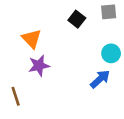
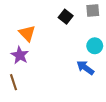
purple star: (39, 66) -> (20, 55), moved, turned -30
blue arrow: (100, 79) -> (85, 68), turned -102

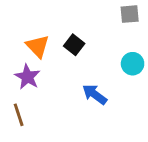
black square: (66, 17) -> (74, 45), moved
blue arrow: (85, 68) -> (95, 94), moved

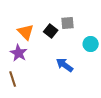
gray square: (130, 14) -> (68, 23), moved

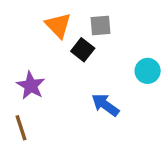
gray square: (68, 23) -> (100, 25), moved
orange triangle: (26, 32) -> (58, 25), moved

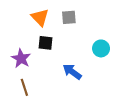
black square: (83, 50) -> (45, 43), moved, turned -32
brown line: (21, 128) -> (24, 87), moved

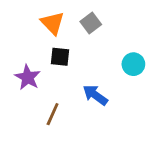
gray square: (69, 17) -> (91, 23), turned -32
brown line: (24, 87) -> (53, 114), moved, turned 42

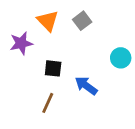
black square: (60, 57) -> (53, 68), moved
purple star: (28, 77) -> (21, 43), moved, turned 30

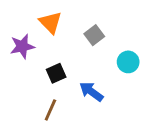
gray square: (82, 21) -> (94, 35), moved
black square: (53, 68) -> (56, 73), turned -30

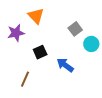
gray square: (94, 35) -> (75, 29), moved
brown line: (50, 110) -> (25, 79), moved

